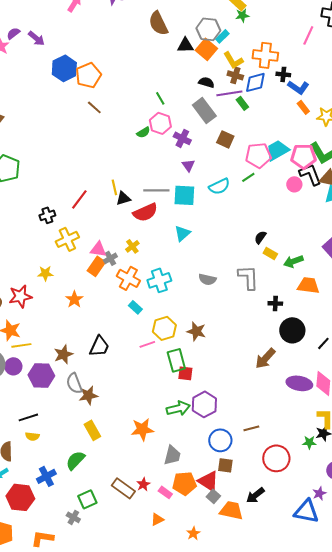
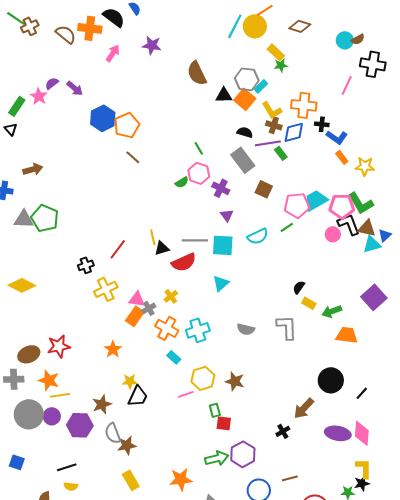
yellow star: (45, 273) -> (130, 381), moved
black cross: (275, 303) -> (283, 431), moved, turned -32
green rectangle: (176, 360) -> (215, 410), size x0.6

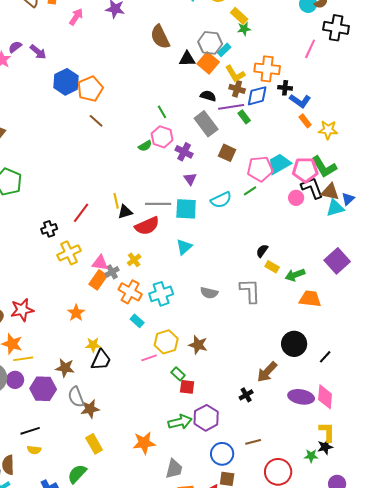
brown star: (102, 404) -> (65, 368), turned 30
green rectangle: (215, 410) -> (178, 374), turned -32

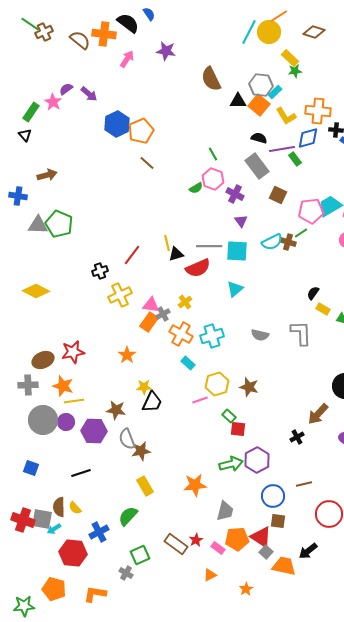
brown cross: (237, 89) -> (288, 242), moved
yellow semicircle: (34, 450) -> (75, 508), moved, turned 40

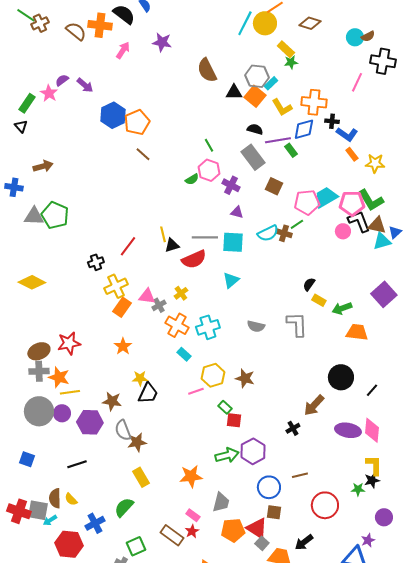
purple triangle: (241, 221) -> (237, 212), turned -40
orange rectangle: (149, 322) -> (122, 307), moved
gray cross: (28, 385) -> (39, 371), moved
pink rectangle: (218, 548) -> (193, 515), moved

